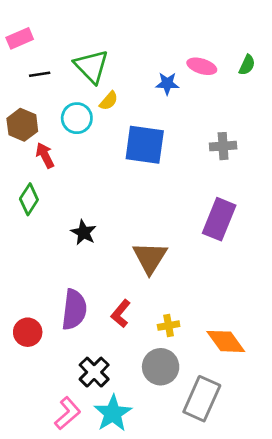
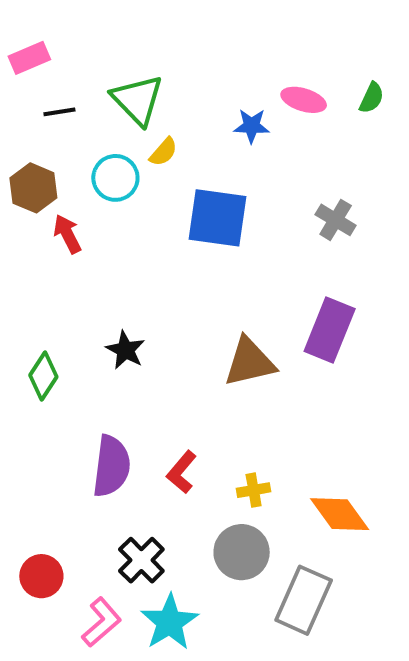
gray cross: (223, 146) -> (336, 220), turned 35
green diamond: (29, 199) -> (43, 376), moved
brown triangle: (150, 258) -> (250, 362), moved, turned 45
red circle: (28, 332) -> (41, 576), moved

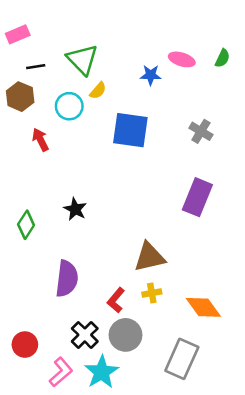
brown hexagon: (33, 188) -> (20, 97), moved
brown triangle: (250, 362) -> (149, 257), moved
red L-shape: (181, 472) -> (116, 300), moved
gray circle: (242, 552) -> (125, 335), moved

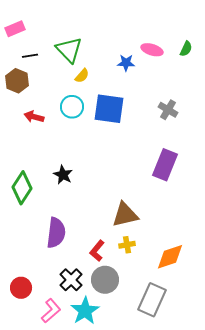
cyan circle: (69, 106) -> (72, 107), moved
red arrow: (40, 140) -> (34, 117), turned -48
green diamond: (26, 225) -> (22, 188), size x1.4
orange diamond: (203, 307) -> (170, 257), turned -72

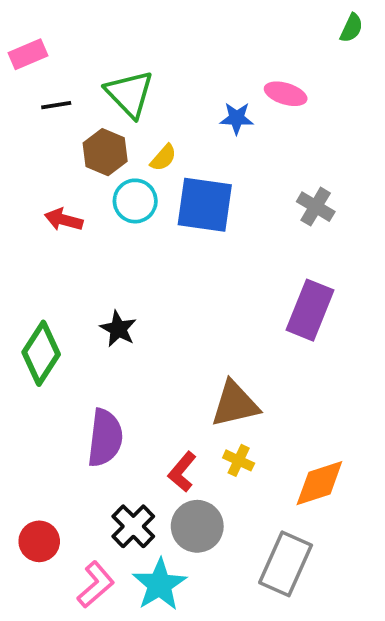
green semicircle: (186, 49) -> (351, 28), moved
yellow semicircle: (82, 76) -> (163, 158), moved
brown hexagon: (17, 81) -> (105, 152), moved
yellow cross: (127, 245) -> (239, 460), turned 35

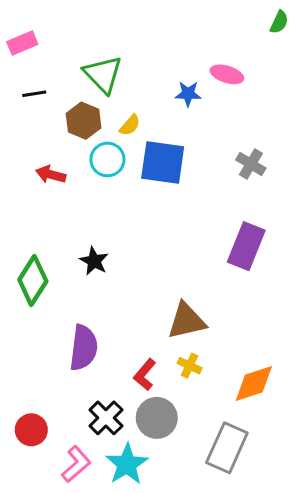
black line: (56, 105) -> (34, 94), moved

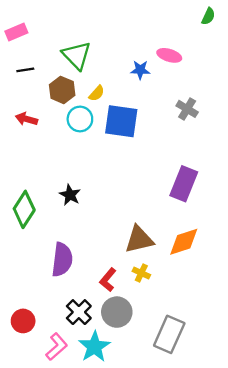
gray cross: (251, 164) -> (187, 109), moved
red arrow: (51, 174) -> (26, 119), moved
orange diamond: (254, 384) -> (184, 242), moved

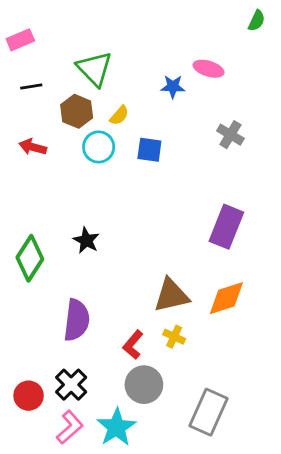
blue square: (121, 121) -> (149, 150), size x0.6
black cross: (79, 312) -> (71, 385), moved

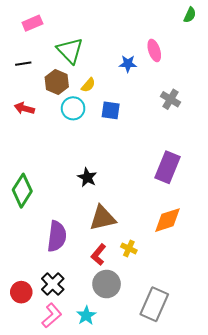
pink rectangle: (20, 40) -> (32, 23), moved
pink ellipse: (208, 69) -> (154, 50), turned 55
black star: (86, 240) -> (87, 177), moved
brown triangle: (171, 295) -> (102, 218), moved
cyan star: (116, 427) -> (86, 315), size x0.7

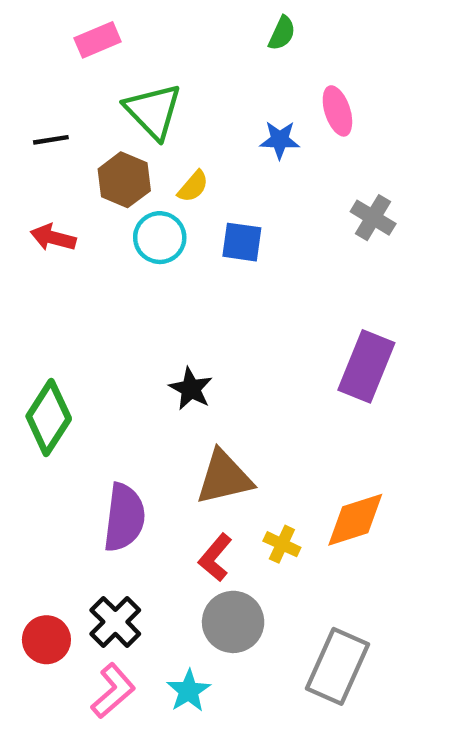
green semicircle: (190, 15) -> (282, 33), moved
pink rectangle: (32, 23) -> (98, 40), moved
orange diamond: (167, 220) -> (355, 520), moved

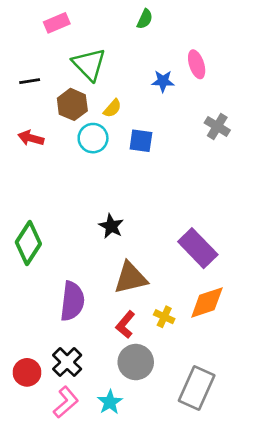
green semicircle: (282, 33) -> (145, 19), moved
purple rectangle: (366, 366) -> (198, 248), moved, turned -66

